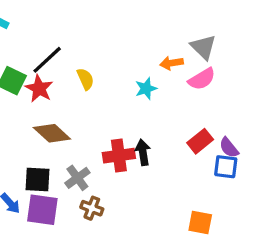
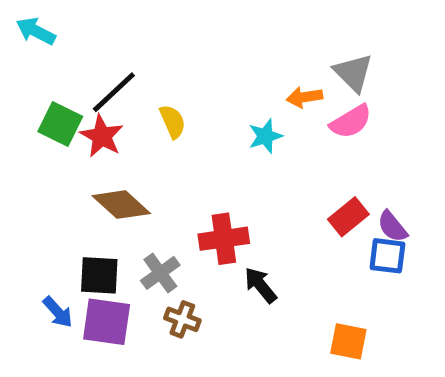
black arrow: (143, 152) -> (260, 285), moved, turned -30

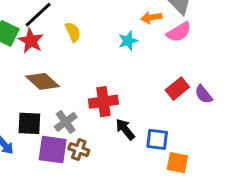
blue square: (387, 256) -> (157, 139), moved
purple square: (107, 322) -> (53, 150), moved

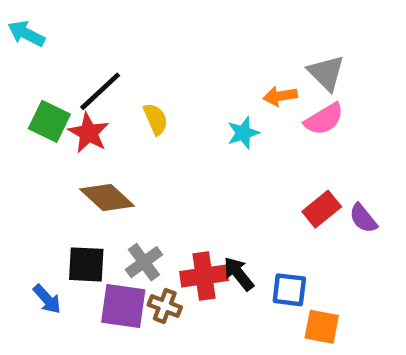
red cross: (103, 102) -> (204, 276), moved

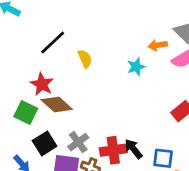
green square: (49, 121) -> (26, 112), moved
red star: (89, 133) -> (42, 84), moved
black square: (86, 264) -> (45, 143), turned -35

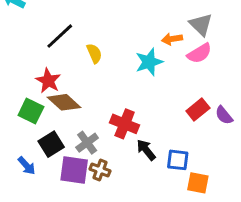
cyan star: (136, 67) -> (149, 62), size x1.4
red cross: (113, 150) -> (125, 124), moved, turned 30

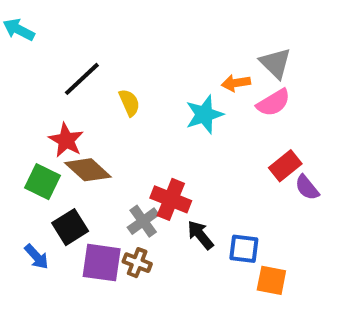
red rectangle: (198, 110) -> (285, 166), moved
gray cross: (87, 143) -> (143, 221), moved

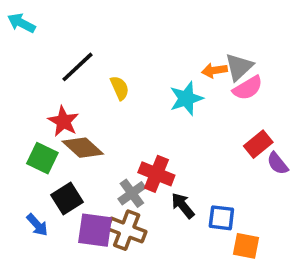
gray triangle: (275, 63) -> (239, 67), moved, turned 32
brown cross: (137, 263) -> (127, 230), size x1.5

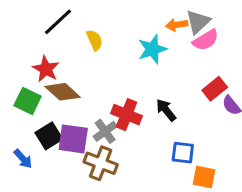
black arrow: (183, 206) -> (166, 110), moved
purple square: (95, 230) -> (73, 139), moved

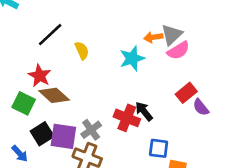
red cross: (126, 115) -> (127, 118), moved

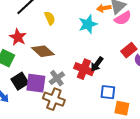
brown diamond: (54, 95) -> (43, 51), moved
black arrow: (144, 111) -> (97, 64), turned -105

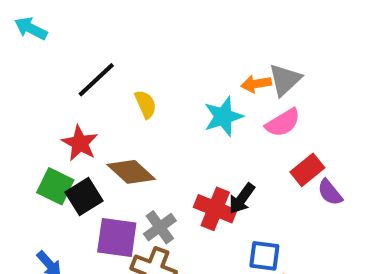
pink semicircle: (123, 18) -> (283, 123), moved
black square: (20, 81) -> (84, 196), moved

